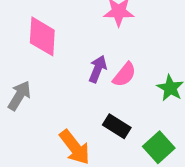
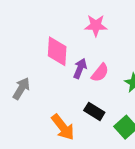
pink diamond: (42, 36) -> (57, 51), moved

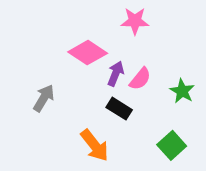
pink diamond: (57, 51) -> (88, 53), turned -60
black rectangle: (94, 111) -> (119, 109), moved

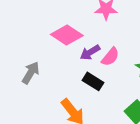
purple arrow: (116, 74) -> (90, 52), turned -144

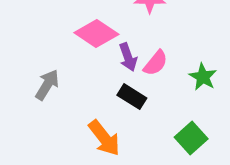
purple arrow: (90, 52) -> (128, 57), turned -78

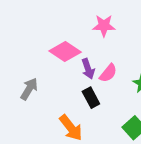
black rectangle: (132, 97) -> (91, 98), turned 30

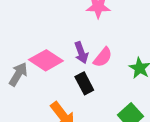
pink diamond: (65, 52) -> (46, 60), moved

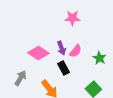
gray arrow: (18, 74) -> (20, 78), moved

